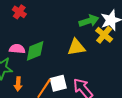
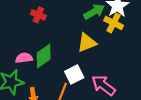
red cross: (19, 12) -> (38, 15), moved
white square: (58, 83) -> (74, 74), moved

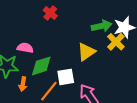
yellow triangle: (87, 43) -> (86, 52), turned -30
green diamond: (44, 56) -> (41, 66), moved

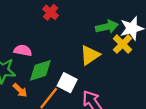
white square: (66, 77) -> (67, 83), turned 36
orange arrow: (23, 84) -> (20, 90), turned -56

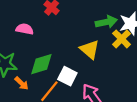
pink semicircle: (23, 50) -> (25, 29), moved
yellow triangle: (90, 55) -> (90, 49), turned -45

